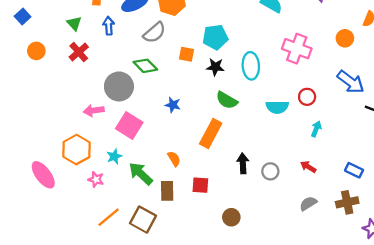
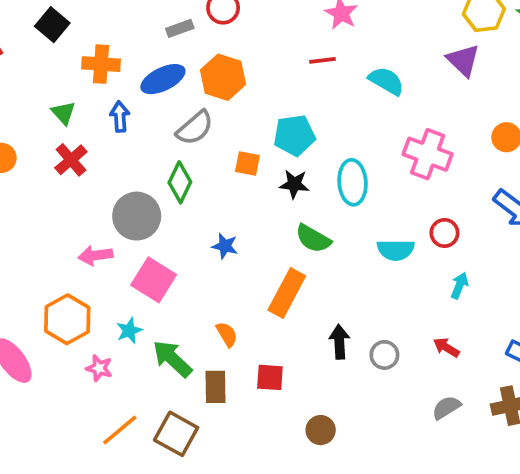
green diamond: (145, 66) -> (180, 182), turned 70

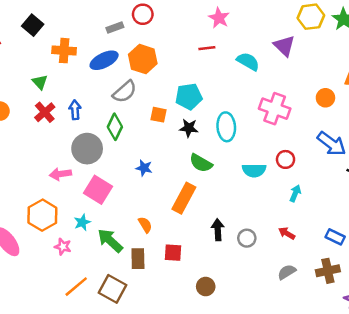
purple triangle: (463, 60) -> (284, 46), moved
blue arrow: (120, 117) -> (75, 110), moved

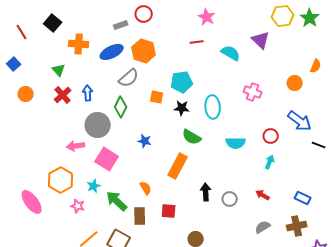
pink cross: (275, 109) -> (253, 92), size x0.7
red circle: (286, 159) -> (271, 136), moved

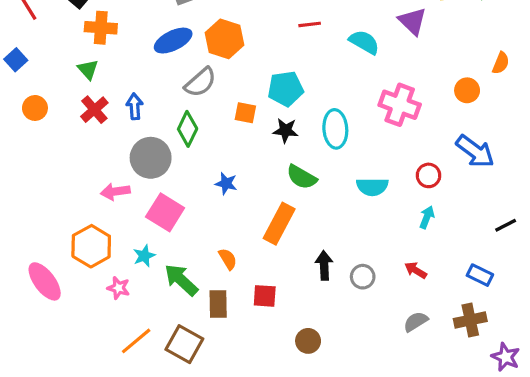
orange cross: (79, 44) -> (101, 28), moved
pink cross: (253, 92) -> (400, 105), size x1.4
black line: (319, 145) -> (506, 225), moved, turned -48

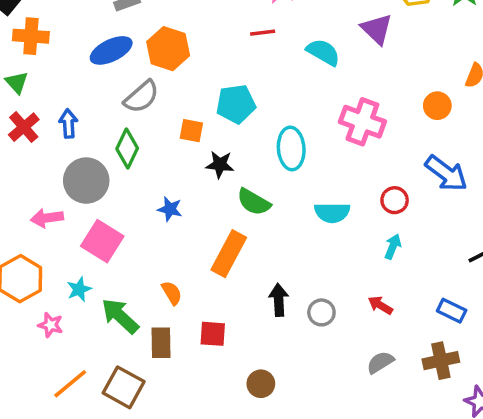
black star: (286, 130) -> (220, 165), moved

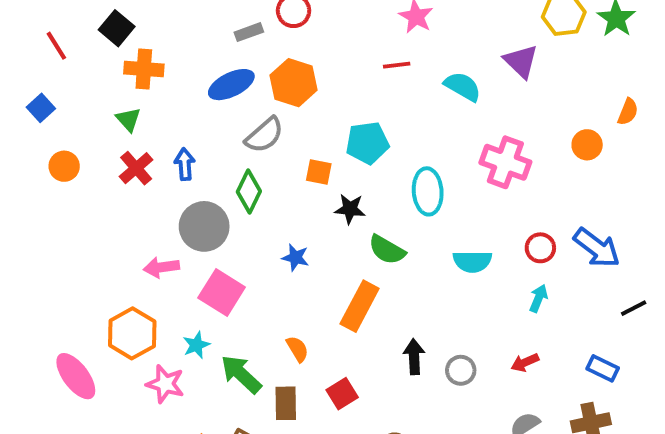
blue arrow: (446, 173) -> (597, 248), moved
red arrow: (380, 305) -> (525, 363), turned -55
pink star: (51, 325) -> (165, 384), size x1.4
red square: (213, 334) -> (342, 394), turned -36

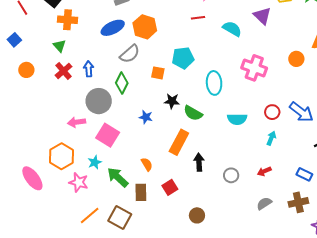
black star: (350, 209) -> (172, 101), moved
black arrow: (414, 357) -> (199, 162), moved

